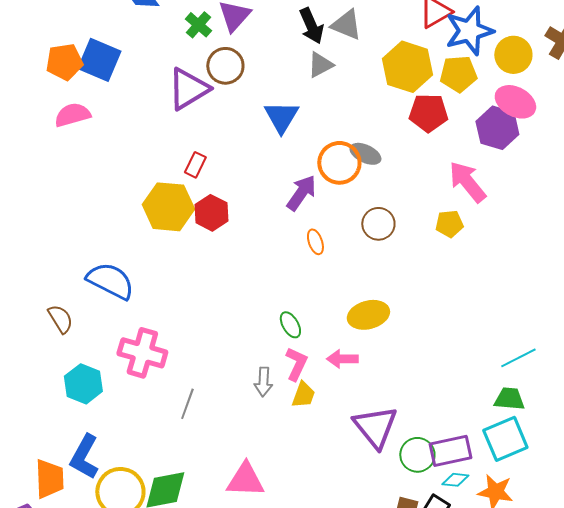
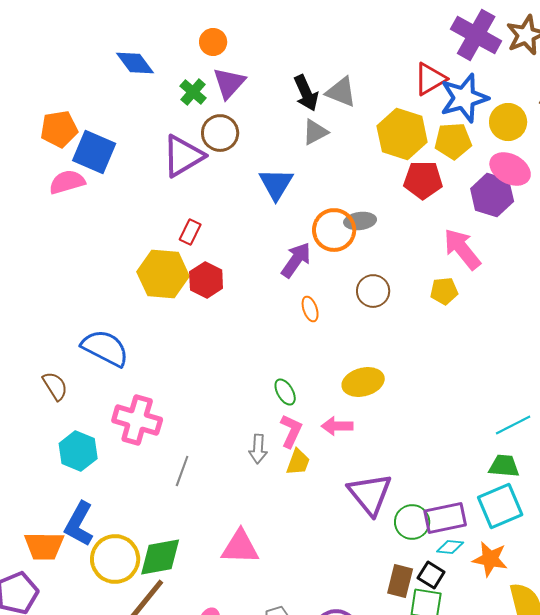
blue square: (99, 60) -> (94, 152), moved
gray ellipse: (365, 154) -> (360, 221), turned -32
orange trapezoid: (49, 479) -> (44, 546), turned 93

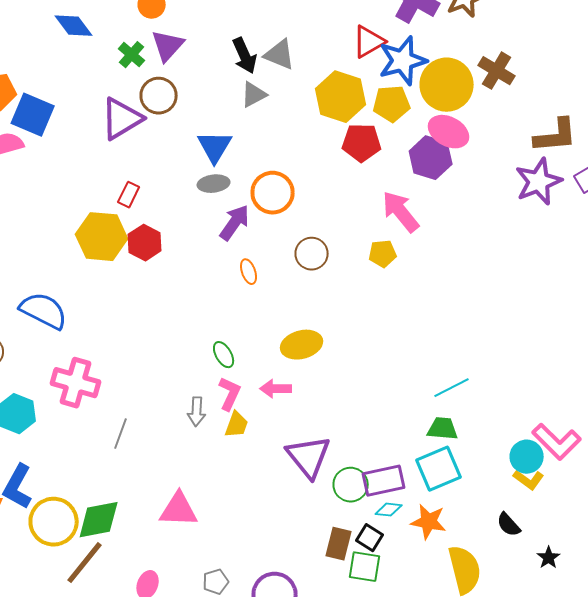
yellow circle: (508, 122) -> (447, 85), size x1.4
gray ellipse: (360, 221) -> (214, 184), moved

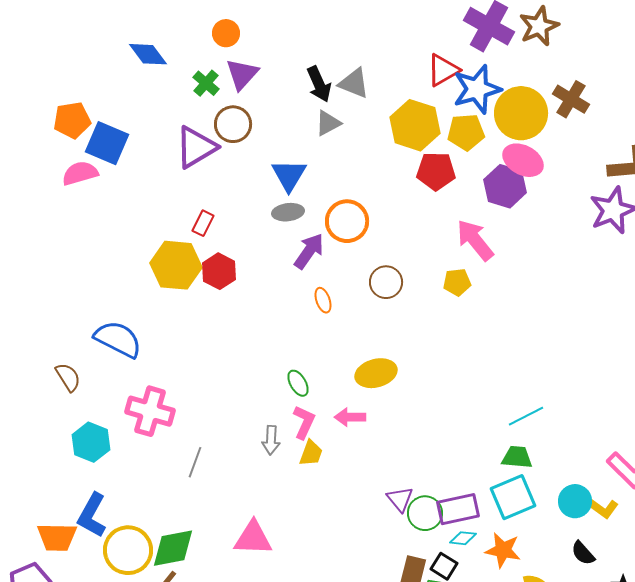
purple triangle: (309, 457) -> (400, 499), moved, size x0.6
cyan circle: (527, 457) -> (575, 501), moved

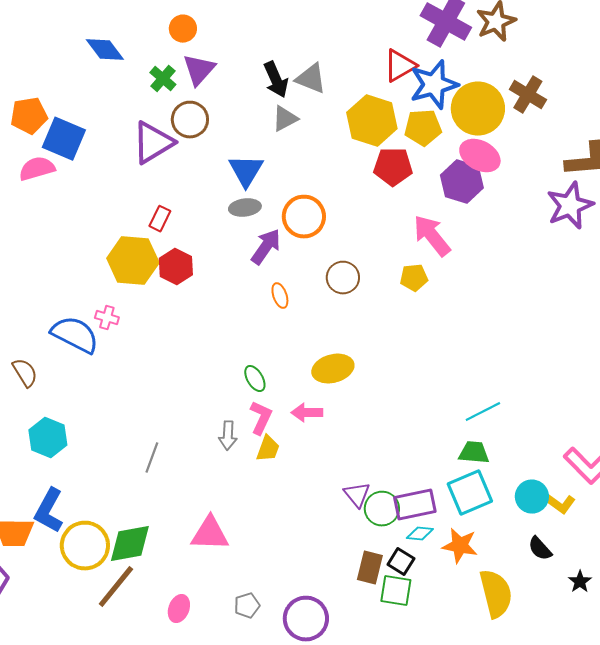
pink cross: (150, 411) -> (107, 318), moved, size x0.5

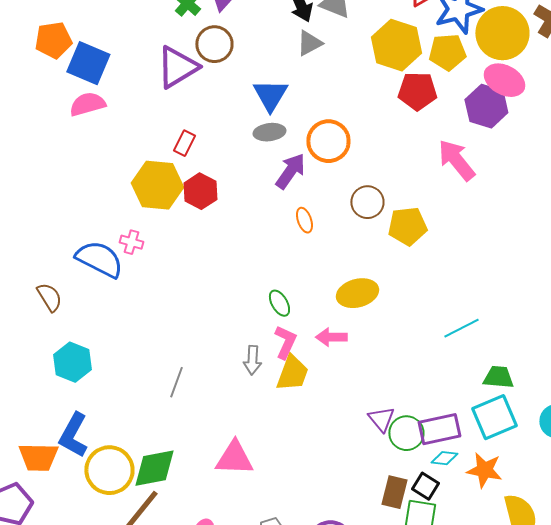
pink semicircle: (37, 169) -> (87, 104), moved
yellow pentagon: (414, 278) -> (407, 226), moved, size x1.4
cyan line: (483, 412) -> (461, 328), moved
yellow trapezoid: (268, 449) -> (292, 373), size x1.4

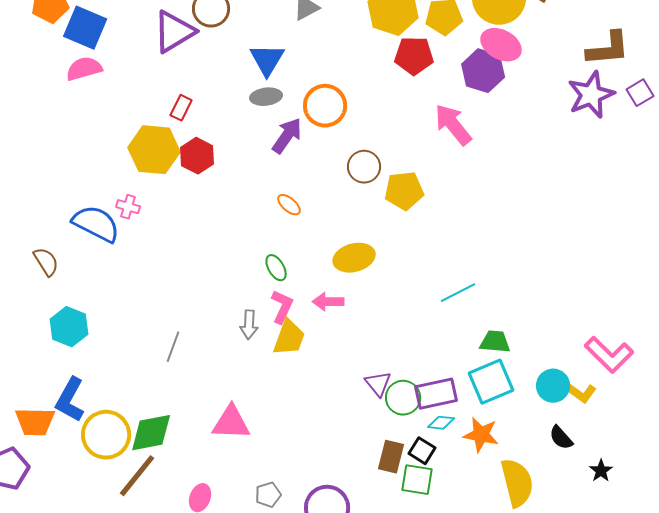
orange ellipse: (304, 220) -> (289, 205), moved, turned -30

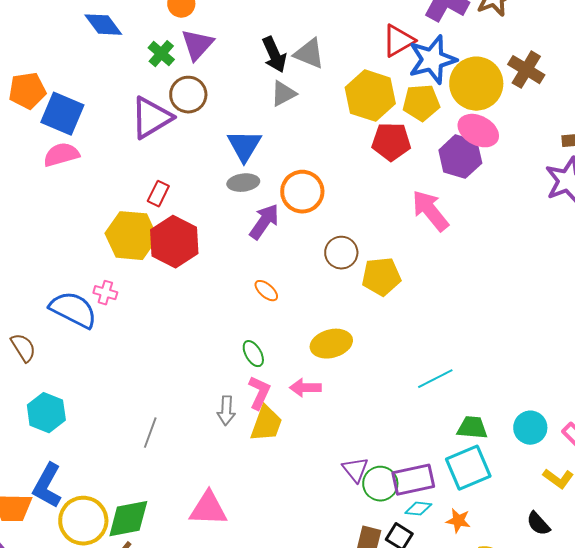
red hexagon: (197, 156) -> (174, 242), size x1.4
cyan circle: (553, 386) -> (530, 428), moved
orange star: (481, 435) -> (458, 521), size x0.7

